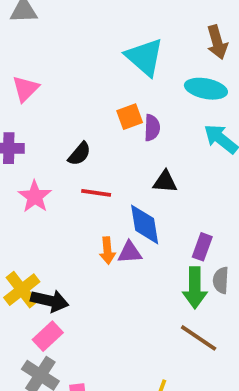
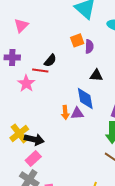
red line: (96, 193) -> (40, 70), moved

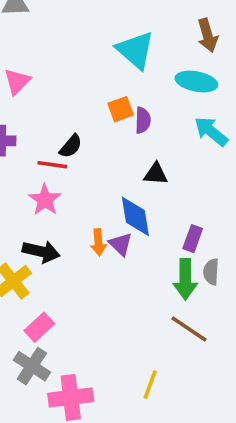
pink star: (26, 83) -> (45, 200), moved
purple triangle: (77, 113) -> (121, 244), turned 48
black arrow: (34, 139) -> (41, 251), moved

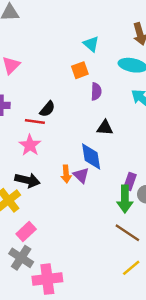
cyan triangle: (135, 50) -> (91, 44), size x0.6
orange square: (121, 109) -> (80, 70), moved
purple rectangle: (193, 239) -> (130, 182), moved
yellow line: (150, 385) -> (131, 268), moved, turned 30

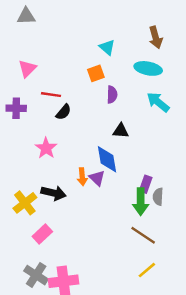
red line: (35, 121) -> (51, 95), moved
black arrow: (27, 180) -> (54, 193), moved
gray cross: (21, 258) -> (36, 275), moved

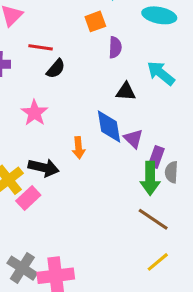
cyan arrow: (158, 102) -> (161, 73), moved
purple triangle: (97, 178) -> (133, 139), moved
pink rectangle: (42, 234) -> (28, 198), moved

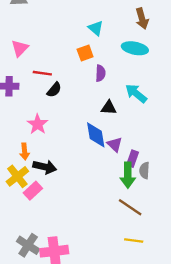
orange arrow: (79, 148) -> (25, 151), moved
yellow line: (158, 262) -> (134, 240), turned 48

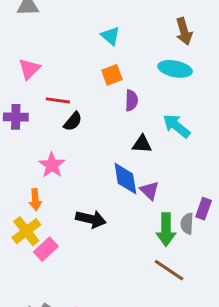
cyan triangle: (96, 28) -> (110, 36), moved
purple rectangle: (133, 159) -> (204, 209), moved
black arrow: (45, 167) -> (91, 219), moved

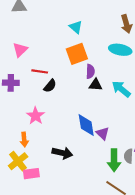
orange square: (112, 75) -> (77, 54), size x1.5
black triangle: (142, 144) -> (95, 85), moved
pink rectangle: (46, 249) -> (31, 174), turned 35

